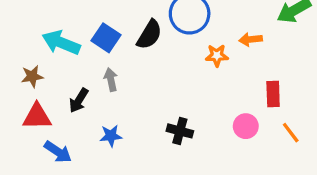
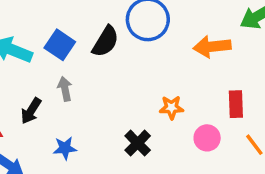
orange arrow: (251, 39) -> (212, 47), size x1.5
orange star: (217, 55) -> (171, 107), moved
black cross: (180, 131) -> (138, 143), turned 30

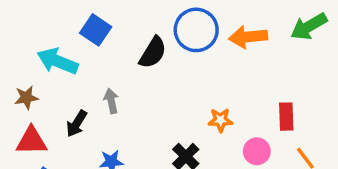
blue square: (60, 45) -> (96, 30), moved
orange arrow: (212, 47) -> (248, 37), moved

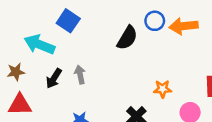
blue circle: (196, 30) -> (155, 21), moved, size x0.6
black semicircle: (153, 52) -> (127, 38), moved
black arrow: (77, 124) -> (54, 78), moved

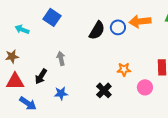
blue circle: (155, 21) -> (118, 27), moved
cyan arrow: (39, 44) -> (22, 29), moved, size x0.6
black arrow: (54, 78) -> (41, 76), moved

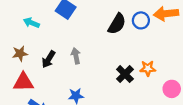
black arrow: (41, 76) -> (48, 59), moved
black cross: (104, 90) -> (125, 74), moved

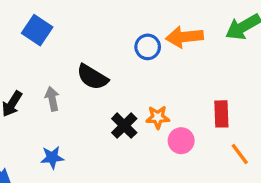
black semicircle: (117, 24) -> (92, 77), moved, turned 90
pink circle: (172, 89) -> (181, 141), moved

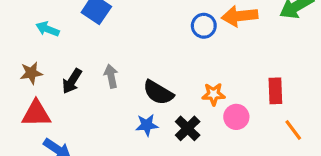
black semicircle: (92, 77) -> (158, 92), moved
black cross: (124, 126) -> (188, 128), moved
blue star: (52, 157) -> (147, 125), moved

